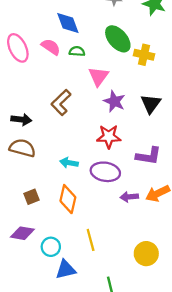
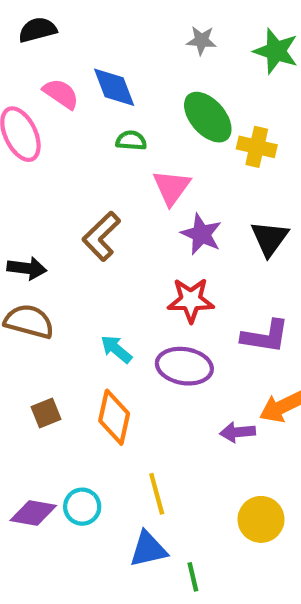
pink semicircle: (51, 47) -> (61, 94), moved
cyan arrow: (69, 163) -> (116, 349), turned 30
purple arrow: (129, 197) -> (238, 432), moved
purple diamond: (22, 233) -> (33, 513), moved
blue triangle: (66, 270) -> (148, 549), moved

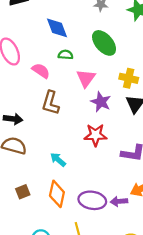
pink semicircle: (61, 94) -> (41, 71), moved
yellow cross: (257, 147) -> (129, 78), moved
brown L-shape: (101, 236) -> (51, 103), turned -30
purple ellipse: (184, 366) -> (92, 200), moved

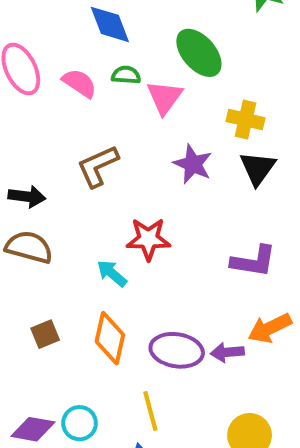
pink semicircle: (41, 71) -> (80, 83), moved
pink triangle: (86, 78) -> (165, 97), moved
brown L-shape: (51, 103) -> (98, 166), turned 50
red star: (95, 135) -> (148, 239), moved

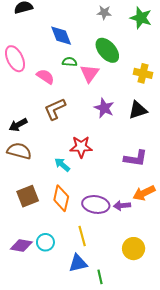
pink semicircle: (80, 83) -> (45, 77), moved
yellow cross: (245, 120) -> (143, 73), moved
black triangle: (258, 168) -> (138, 110), turned 36
black arrow: (27, 196) -> (18, 125), turned 144
brown square: (45, 334) -> (28, 196), size x1.5

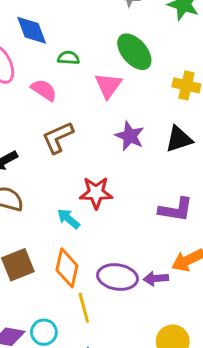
blue diamond: (61, 36) -> (32, 30), moved
green semicircle: (70, 62) -> (68, 58), moved
yellow line: (82, 236) -> (84, 308), moved

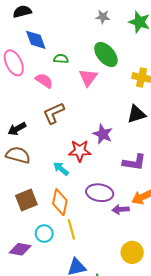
purple star: (130, 136) -> (103, 134), moved
purple ellipse: (118, 277) -> (100, 193), moved
cyan circle: (44, 332) -> (44, 234), moved

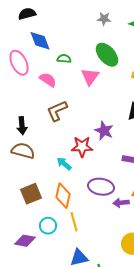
black arrow: (17, 129) -> (22, 126), turned -66

